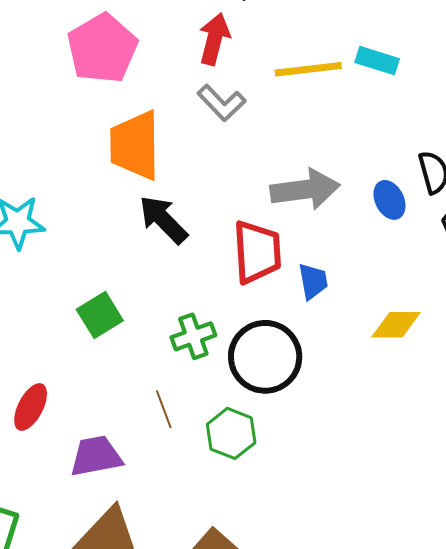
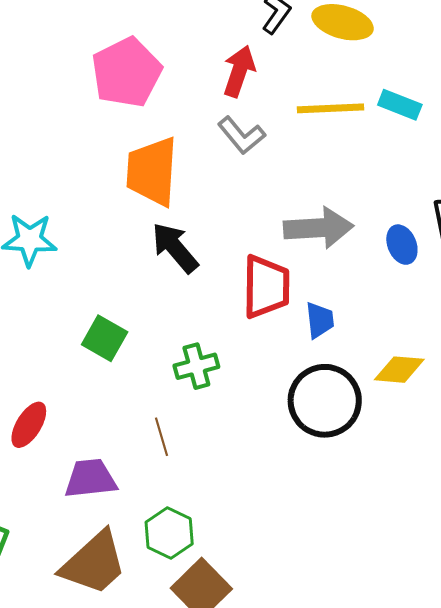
green square: (100, 315) -> (105, 338), turned -33
black circle: (265, 357) -> (325, 401), moved
green hexagon: (231, 433) -> (169, 533), moved

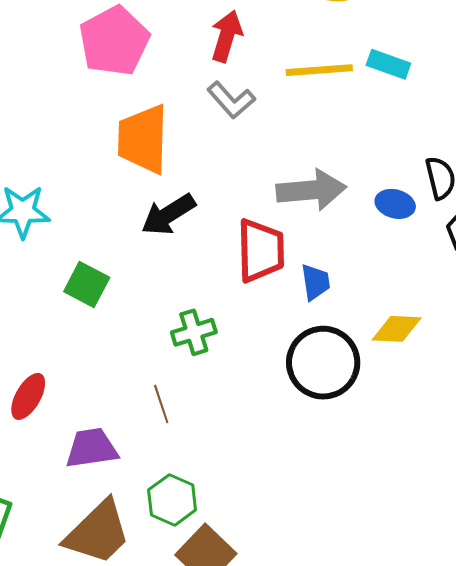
blue ellipse: (402, 245) -> (395, 204), turned -51
black arrow: (175, 248) -> (168, 215), turned -80
green square: (105, 338) -> (87, 284), moved

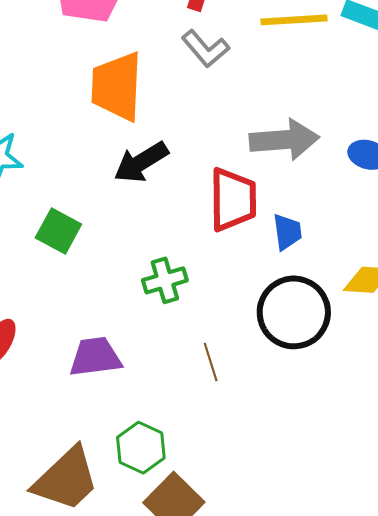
brown line: (161, 404) -> (211, 362), moved
purple trapezoid: (92, 448) -> (95, 357), moved

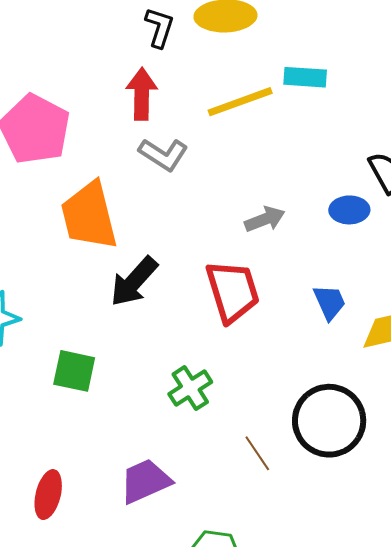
gray arrow: (284, 140) -> (265, 219), size x0.6
blue trapezoid: (287, 232) -> (330, 302), moved
black circle: (294, 312) -> (329, 421), moved

